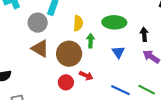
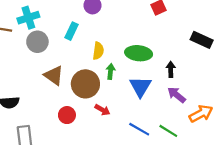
gray circle: (38, 23) -> (37, 42), moved
blue triangle: (118, 52) -> (140, 87), size x1.5
red circle: (66, 82) -> (67, 115), moved

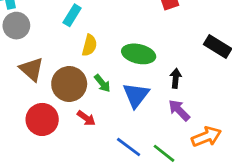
cyan rectangle: (72, 31) -> (72, 15), moved
green arrow: (110, 71) -> (102, 83), moved, turned 128
red circle: (67, 115) -> (42, 119), size x1.5

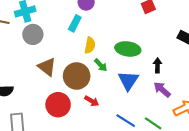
green arrow: (102, 83) -> (101, 65), moved

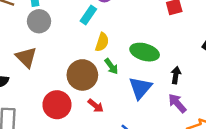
brown triangle: (47, 67) -> (26, 57), moved

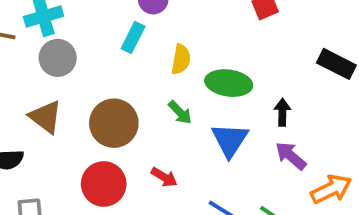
yellow semicircle: (102, 42) -> (181, 59), moved
brown circle: (82, 75) -> (114, 123), moved

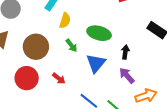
yellow semicircle: (181, 59) -> (65, 20), moved

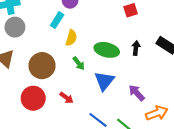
black arrow: (125, 52) -> (136, 48), moved

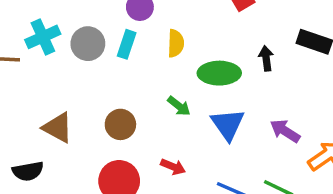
gray circle: (15, 27) -> (88, 44), moved
yellow semicircle: (71, 38) -> (176, 43), moved
brown circle: (42, 66) -> (120, 124), size x0.7

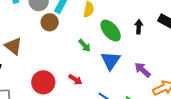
green ellipse: (219, 73) -> (111, 31), turned 40
brown circle: (120, 124) -> (50, 22), moved

